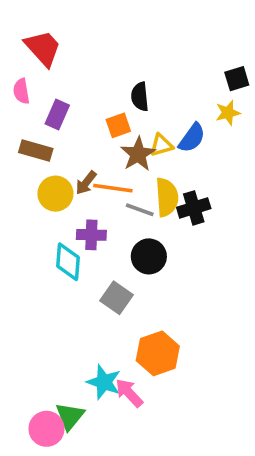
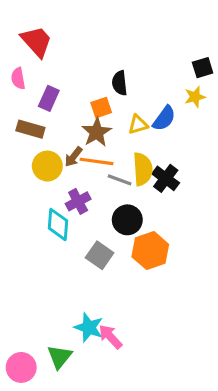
brown star: (138, 154) -> (97, 132), moved
black cross: (194, 208) -> (166, 178), turned -36
purple cross: (91, 235) -> (78, 201), turned -30
orange hexagon: (158, 353) -> (150, 251), moved
pink circle: (46, 429) -> (21, 367), moved

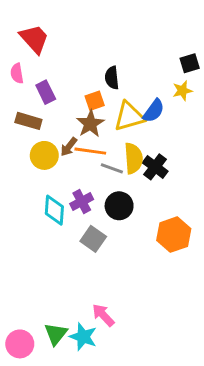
purple rectangle: (49, 98) -> (46, 92), turned -50
yellow triangle: (138, 125) -> (129, 117), size x1.6
purple cross: (78, 201) -> (82, 201), moved
orange hexagon: (150, 251) -> (174, 235), moved
cyan star: (89, 327) -> (83, 337), moved

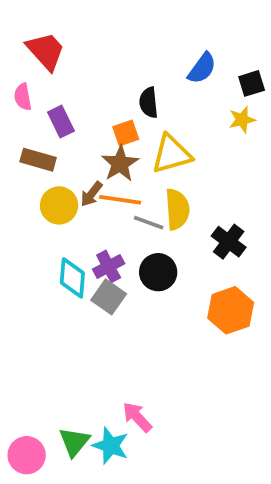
blue semicircle: (154, 111) -> (202, 68), moved
black cross: (155, 167) -> (229, 242), moved
gray square: (93, 239) -> (109, 297), moved

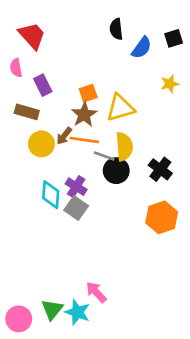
black square: (252, 83) -> (174, 38), moved
black semicircle: (149, 103) -> (116, 29), moved
purple cross: (109, 266) -> (76, 187), turned -30
black circle: (158, 272) -> (116, 171), moved

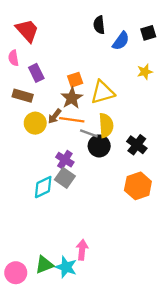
cyan diamond: (51, 195) -> (43, 187), moved, turned 60
pink arrow: (96, 292) -> (82, 250), turned 48
green triangle: (52, 310) -> (44, 265), turned 30

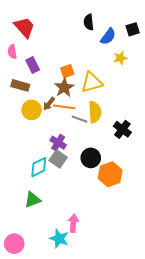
yellow star: (145, 72) -> (120, 58), moved
black circle: (99, 146) -> (91, 158), moved
orange hexagon: (138, 186) -> (110, 174), moved
green triangle: (44, 265) -> (33, 200), moved

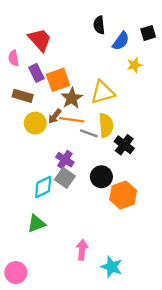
red trapezoid: (24, 27) -> (40, 40), moved
orange square: (67, 71) -> (58, 80), moved, size x1.5
black cross: (122, 129) -> (124, 145), moved
cyan star: (59, 239) -> (112, 267), moved

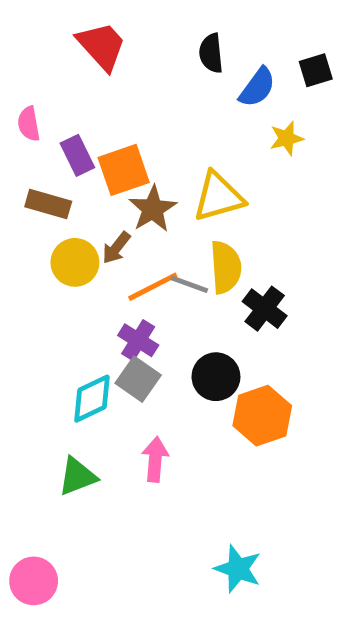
red trapezoid: (40, 40) -> (102, 46), moved
orange line: (72, 120) -> (153, 287), moved, turned -35
pink arrow: (82, 250) -> (155, 459), moved

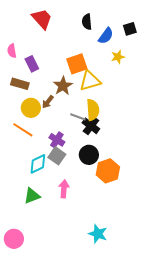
orange square: (124, 170) -> (77, 64), moved
orange line: (153, 287) -> (23, 130), moved, turned 60
black cross: (265, 309) -> (91, 126), moved

